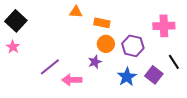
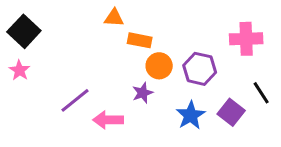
orange rectangle: (102, 23) -> (140, 40), moved

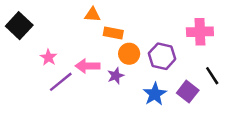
pink star: (19, 70) -> (49, 57), moved
pink arrow: (108, 120) -> (88, 66), moved

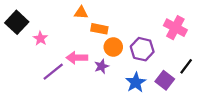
pink cross: (200, 32) -> (175, 28), turned 30
pink star: (49, 57) -> (40, 38), moved
black line: (212, 76) -> (186, 66), turned 70

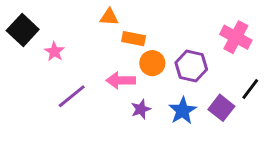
pink arrow: (77, 58) -> (121, 80), moved
purple star: (101, 66) -> (141, 109), moved

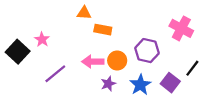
black square: (23, 30) -> (18, 52), moved
orange circle: (152, 63) -> (117, 60), moved

